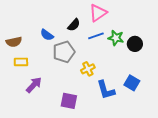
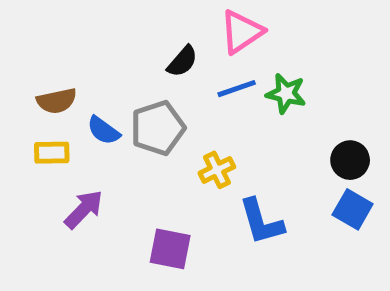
blue semicircle: (47, 35) -> (103, 130), moved
brown semicircle: (14, 42) -> (57, 101), moved
black circle: (135, 44) -> (350, 160), moved
blue square: (132, 83) -> (353, 209), moved

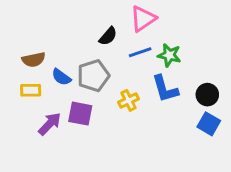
blue L-shape: (261, 222) -> (165, 89), moved
purple square: (170, 249) -> (80, 114), moved

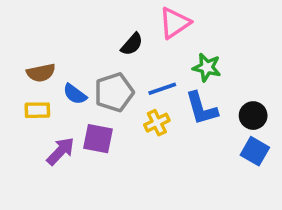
blue line: (140, 52) -> (162, 89), moved

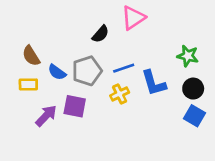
green star: (207, 67) -> (188, 56), moved
brown semicircle: (41, 73) -> (31, 56), turned 70

